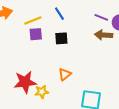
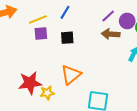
blue line: (59, 14) -> (65, 12), turned 64
purple line: (101, 17) -> (108, 16), turned -64
orange triangle: (65, 74) -> (71, 75), size x1.5

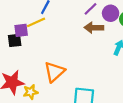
yellow line: (38, 20) -> (36, 22), moved
black square: (67, 38) -> (15, 40), moved

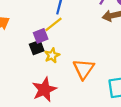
yellow star: (31, 92) -> (52, 55), moved

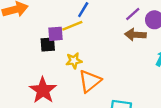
yellow star: (52, 55) -> (74, 61), moved
red star: (44, 90) -> (43, 90), turned -30

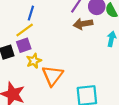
purple square: (55, 34) -> (24, 45), moved

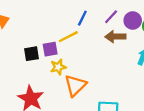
blue line: (31, 13) -> (82, 18), moved
yellow line: (25, 30) -> (68, 37), moved

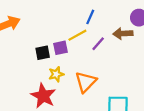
purple line: (111, 17) -> (98, 44), moved
yellow star: (58, 67) -> (56, 74), moved

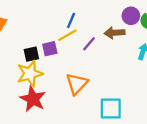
blue line: (90, 17) -> (71, 20), moved
yellow star: (56, 74) -> (30, 74), moved, size x1.6

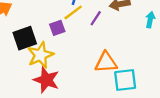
black square: (31, 54) -> (25, 38), moved, size x1.5
orange triangle: (77, 84) -> (106, 62), moved, turned 50

